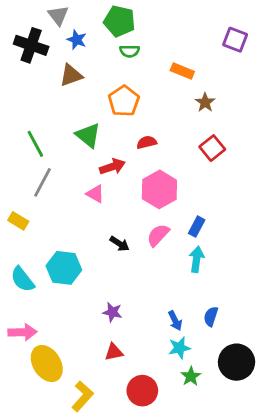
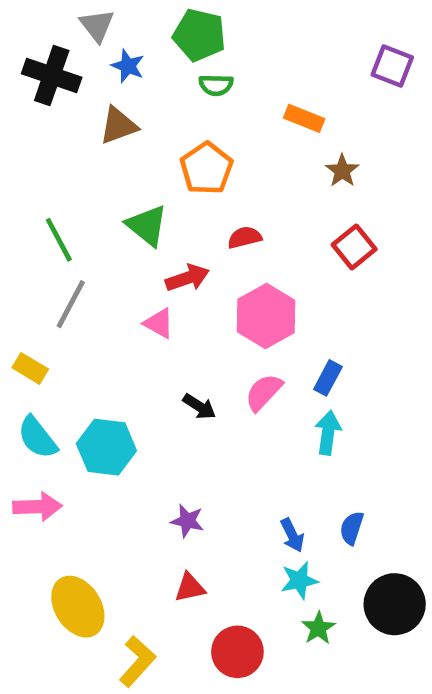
cyan semicircle: (22, 279) -> (37, 438), moved
pink arrow: (22, 332) -> (37, 507), moved

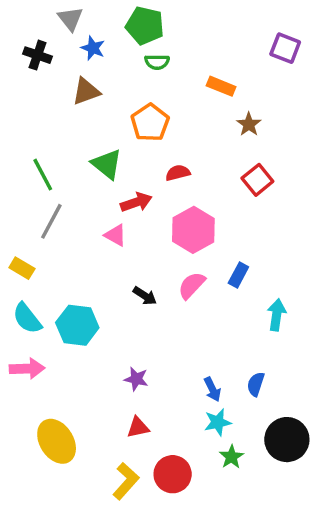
black cross: (52, 75) -> (37, 55), size x0.7
cyan arrow: (328, 433) -> (277, 315), moved
yellow L-shape: (137, 661) -> (126, 481), moved

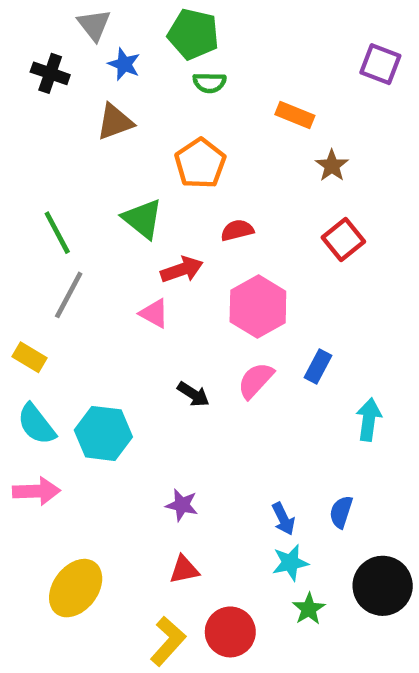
yellow ellipse: (57, 441) -> (76, 588), turned 69

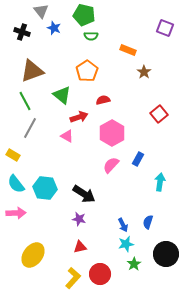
brown triangle: (115, 122) -> (32, 71), moved, size x1.4
red square: (343, 240) -> (159, 114), moved
black arrow: (193, 394) -> (84, 194), moved, size x1.6

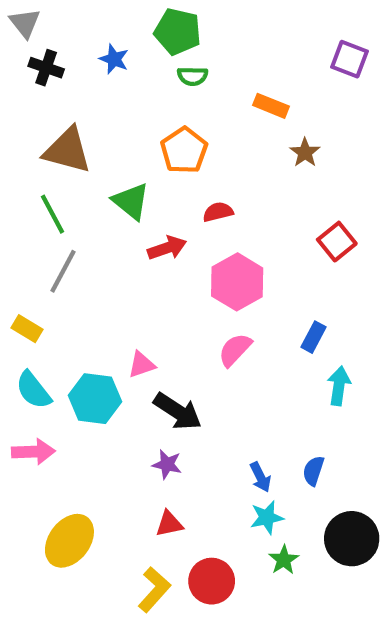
gray triangle: (41, 11) -> (25, 23), moved
brown triangle: (32, 71) -> (67, 150), turned 35
pink triangle: (67, 136) -> (142, 365), moved, turned -48
blue rectangle: (138, 159) -> (313, 337), moved

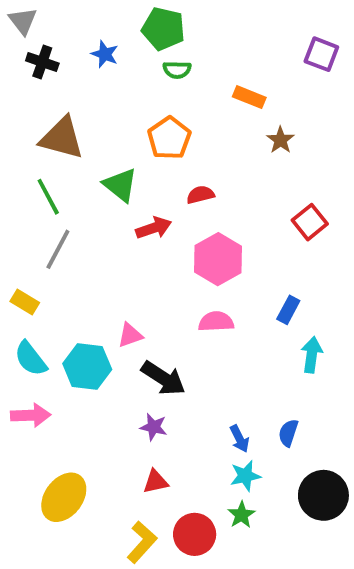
pink semicircle: (235, 350) -> (216, 322), turned 44
green star: (284, 560) -> (241, 515), moved

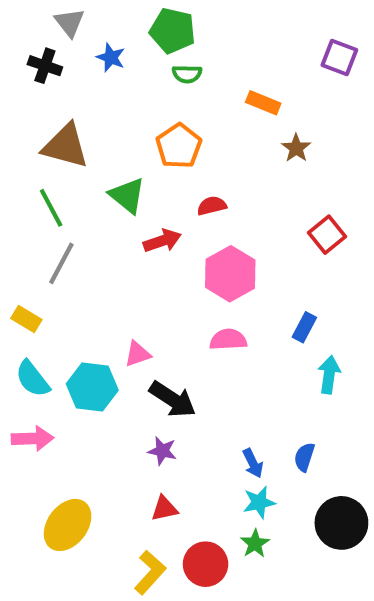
gray triangle: (23, 21) -> (70, 22), moved

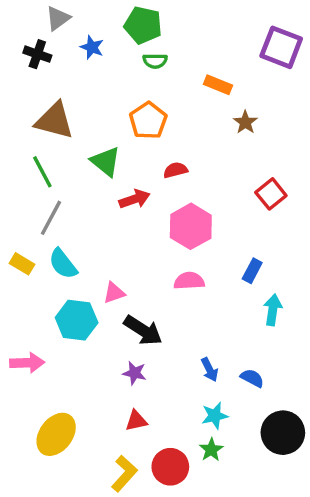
gray triangle: (70, 22) -> (58, 18), turned 32
purple square: (339, 57) -> (281, 47), size x1.4
cyan semicircle: (33, 379) -> (63, 264), moved
blue semicircle: (304, 457) -> (252, 378), turned 100
blue arrow: (253, 463) -> (210, 370), moved

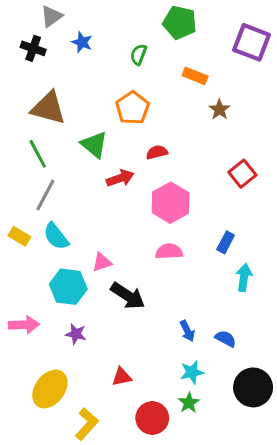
green pentagon: (143, 25) -> (180, 22), moved
green semicircle: (155, 61) -> (138, 54), turned 110
purple star: (135, 373) -> (76, 334), moved
yellow L-shape: (124, 474) -> (87, 424), moved

